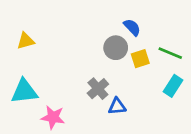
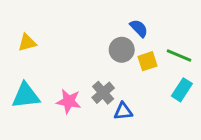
pink star: (53, 117) -> (69, 101), moved

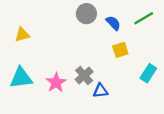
gray circle: (122, 50) -> (86, 14), moved
green line: (179, 55) -> (144, 18), moved, turned -54
pink star: (69, 101) -> (56, 83), turned 30

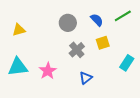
gray circle: (86, 14) -> (68, 23), moved
gray cross: (84, 76) -> (77, 50), moved
blue triangle: (100, 91) -> (86, 78), turned -32

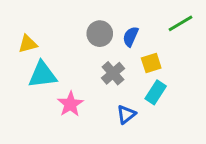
blue semicircle: (97, 20) -> (131, 37), moved, turned -112
cyan rectangle: (127, 63) -> (156, 92), moved
cyan triangle: (18, 67) -> (42, 75), moved

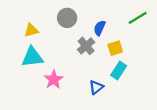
gray circle: (100, 34) -> (67, 18), moved
yellow triangle: (28, 44) -> (31, 30), moved
gray cross: (113, 73) -> (86, 46), moved

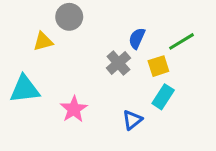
gray circle: (67, 18) -> (69, 17), moved
green line: (138, 18) -> (182, 41), moved
cyan triangle: (32, 57) -> (25, 89), moved

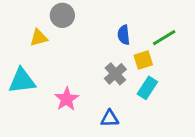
blue semicircle: (137, 38) -> (124, 35), turned -30
gray cross: (118, 63) -> (115, 74), moved
blue triangle: (132, 120) -> (110, 118), moved, turned 36

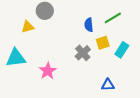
green line: (164, 38) -> (113, 18), moved
cyan rectangle: (147, 88) -> (122, 50), moved
blue triangle: (110, 118) -> (108, 85), moved

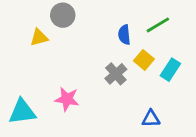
yellow square: (103, 43) -> (144, 60), turned -32
cyan triangle: (16, 58) -> (22, 112), moved
pink star: (48, 71) -> (67, 99), turned -30

